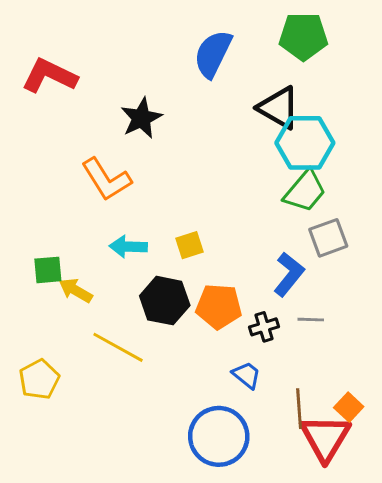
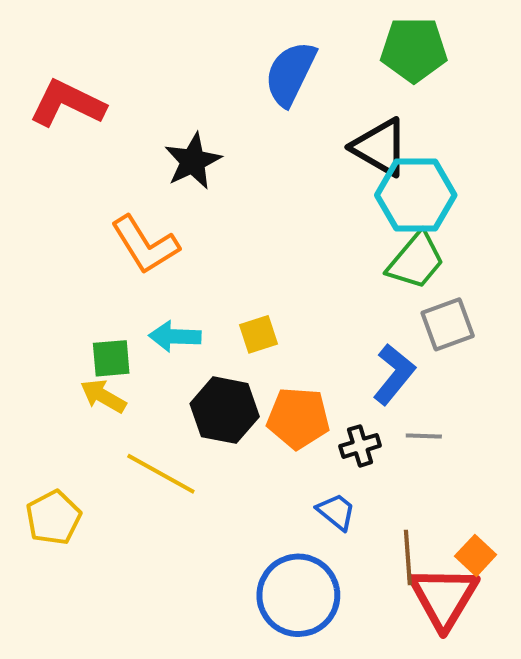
green square: (48, 270) -> (111, 358), moved

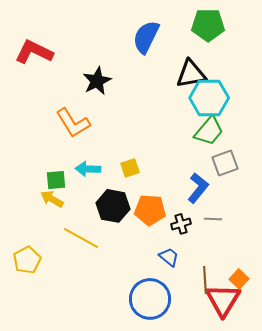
black triangle: (380, 147) -> (191, 74), turned -40

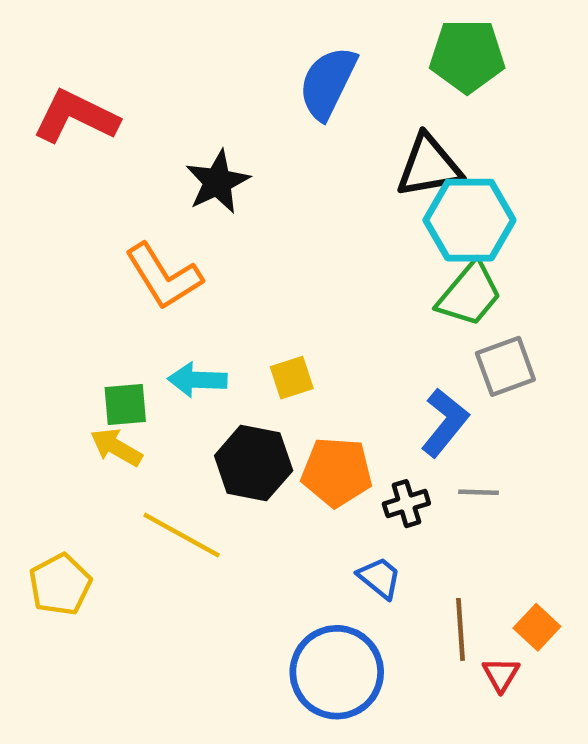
red triangle: (223, 300) -> (501, 674), size x0.5

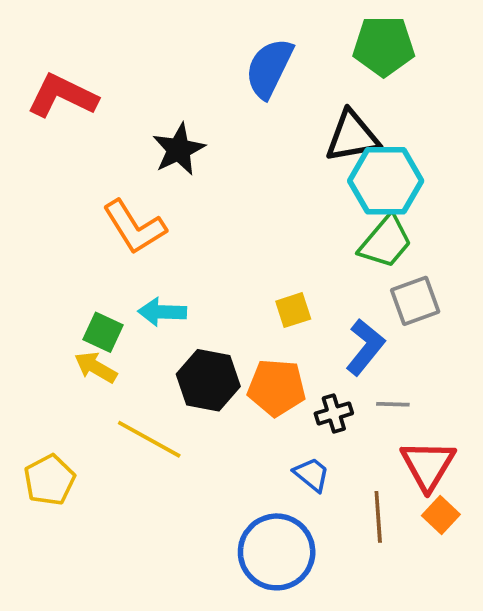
yellow square: (292, 378) -> (293, 310), moved
green square: (125, 405) -> (103, 332), turned 30
red triangle: (501, 674) -> (428, 465), moved, size x1.8

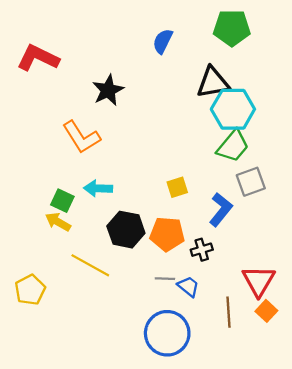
blue semicircle: (269, 68) -> (163, 41), size x0.7
gray line: (393, 404) -> (165, 279), moved

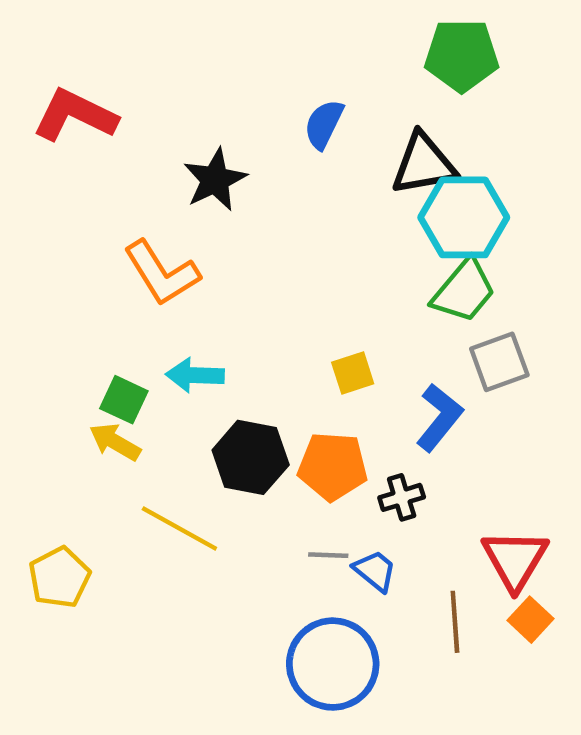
blue semicircle: (163, 41) -> (324, 124), moved

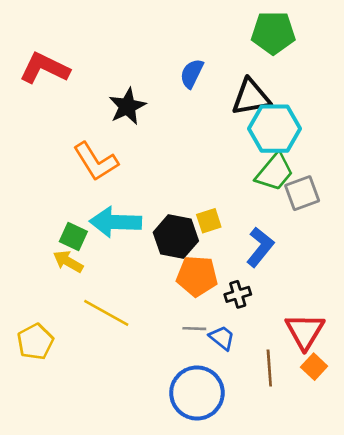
gray square: (499, 362) -> (302, 193), moved
cyan arrow: (195, 375) -> (115, 222), size x1.5
black hexagon: (251, 457) -> (176, 237), moved

